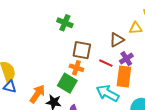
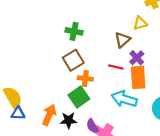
green cross: (65, 23) -> (74, 31), moved
brown square: (82, 50) -> (73, 60), moved, turned -30
green square: (67, 83) -> (79, 97), turned 36

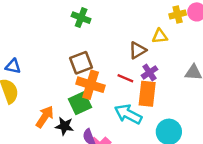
green cross: (74, 31) -> (81, 18), moved
orange cross: (85, 79) -> (91, 85), size x1.6
blue triangle: (18, 113) -> (13, 66), moved

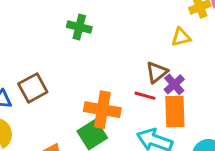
brown triangle: (138, 50) -> (157, 72), moved
brown square: (81, 63) -> (33, 88), moved

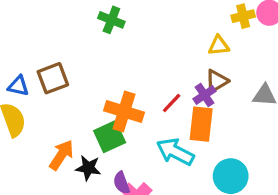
brown triangle: (157, 72) -> (217, 81), moved
red line: (145, 96) -> (172, 103), turned -70

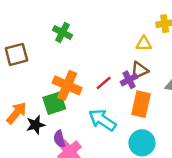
green cross: (111, 20) -> (62, 32), moved
orange rectangle: (201, 124) -> (141, 104), moved
black star: (88, 168) -> (36, 125), turned -30

